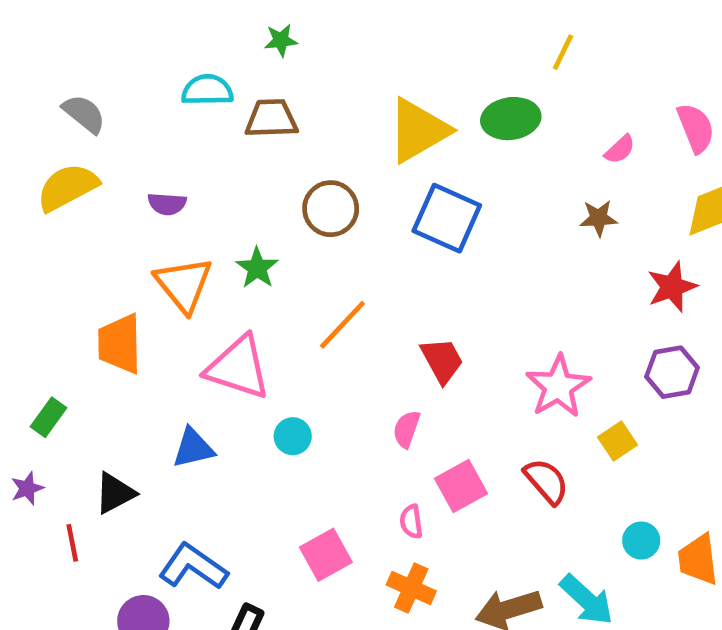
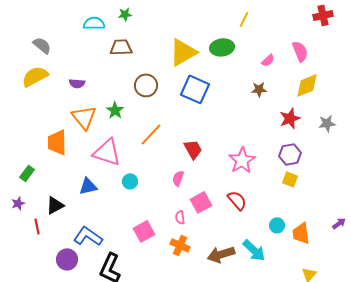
cyan semicircle: (207, 90) -> (94, 23), moved
yellow square: (617, 441) -> (290, 179), moved, turned -35

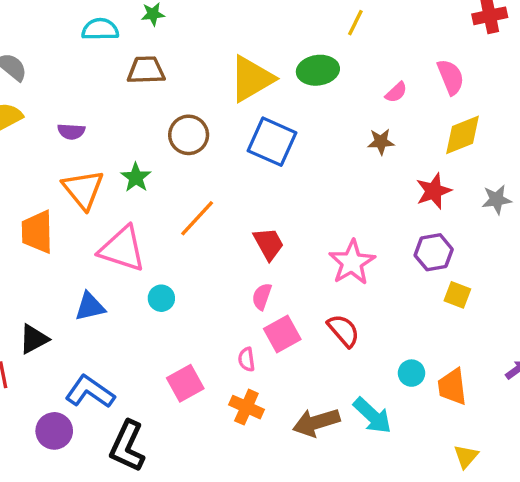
pink semicircle: (178, 178) -> (262, 296), moved
yellow square: (290, 179) -> (457, 295), moved

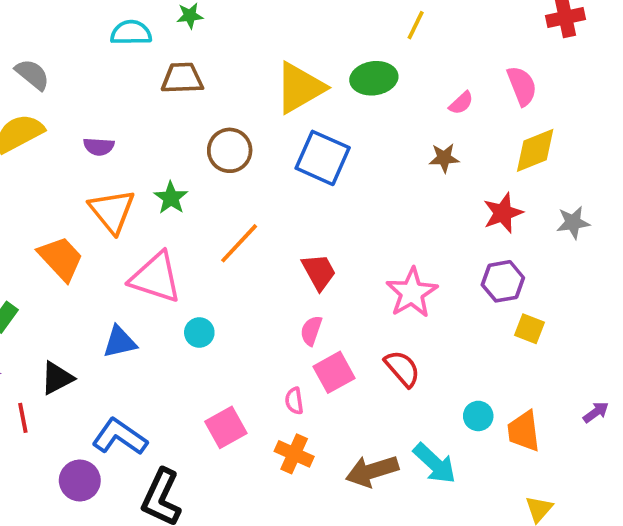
orange trapezoid: (37, 232) -> (61, 259), turned 138

